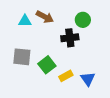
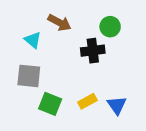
cyan triangle: (25, 21) -> (33, 40), moved, turned 40
green square: (47, 65) -> (50, 104), moved, turned -30

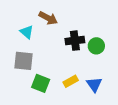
green circle: (110, 27) -> (96, 46), moved

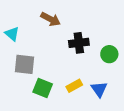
cyan triangle: (27, 32) -> (12, 34), moved
green circle: (96, 46) -> (109, 54), moved

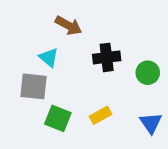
cyan triangle: (12, 34) -> (49, 57), moved
blue triangle: (99, 89) -> (151, 123), moved

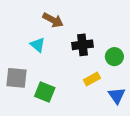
gray square: (34, 86) -> (16, 78), moved
yellow rectangle: (101, 115) -> (92, 79), moved

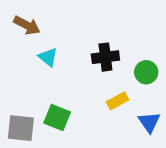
brown arrow: (53, 20) -> (27, 25), moved
gray square: (16, 78) -> (21, 128), moved

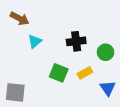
cyan triangle: (48, 57) -> (35, 41), turned 40
green square: (57, 118) -> (59, 73), moved

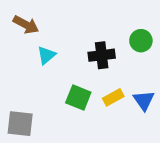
green circle: (106, 52) -> (141, 41), moved
blue triangle: (108, 88) -> (144, 100), moved

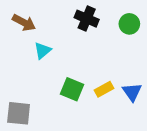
green circle: (141, 41) -> (129, 24), moved
black cross: (102, 55) -> (87, 19), moved, turned 30

